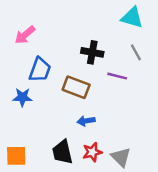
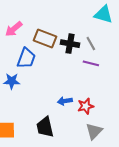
gray line: (136, 52) -> (91, 44), moved
brown rectangle: (76, 87) -> (45, 38), moved
red star: (92, 152) -> (86, 106), moved
gray triangle: (121, 157) -> (94, 131), turned 30

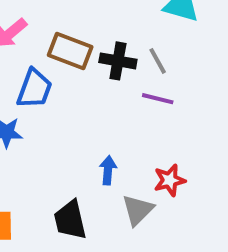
blue arrow: (65, 101) -> (108, 170), turned 104
red star: (86, 106) -> (170, 180), moved
gray triangle: (94, 131) -> (138, 210), moved

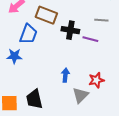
black cross: (118, 61) -> (70, 30), moved
gray line: (158, 61) -> (101, 20), moved, turned -56
black trapezoid: (70, 220) -> (34, 99), moved

